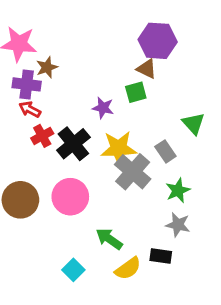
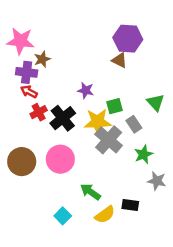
green square: (136, 92) -> (115, 106), moved
gray star: (178, 225) -> (157, 181), moved

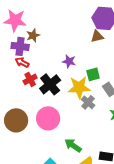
brown triangle: (119, 60) -> (97, 36), turned -40
gray cross: (109, 140) -> (88, 102), size x0.6

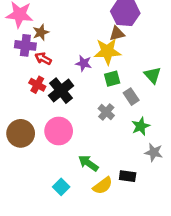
red arrow: (22, 62) -> (43, 59), moved
red cross: (30, 79) -> (37, 85), turned -32
yellow star: (79, 87) -> (107, 51), moved

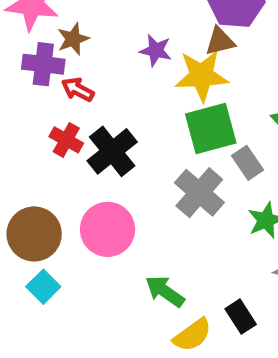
purple star: (84, 63) -> (156, 50), moved
green square: (112, 79) -> (211, 128), size x1.6
gray cross: (106, 112) -> (199, 193), size x1.5
black rectangle: (128, 176) -> (241, 317), turned 49
cyan square: (61, 187) -> (43, 287), moved

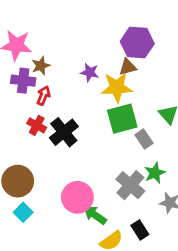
red arrow: (78, 89) -> (43, 96), turned 84
gray cross: (199, 193) -> (130, 185), moved
pink circle: (108, 229) -> (77, 197), moved

